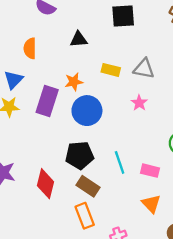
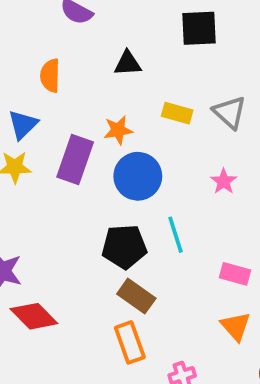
gray triangle: (144, 69) -> (230, 112), turned 30
pink star: (139, 103) -> (224, 181), moved
cyan line: (120, 162) -> (176, 235), moved
red diamond: (46, 184) -> (34, 316), moved, turned -60

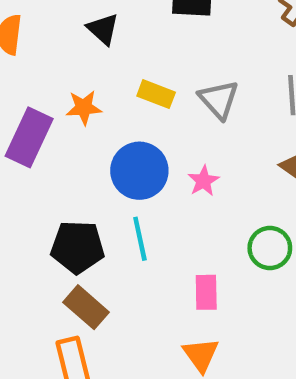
black triangle: (128, 63) -> (103, 29), turned 40
blue circle: (138, 176) -> (139, 171), moved
pink rectangle: (235, 274) -> (206, 292), turned 68

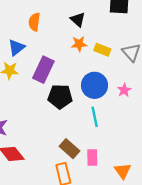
orange star: (84, 108) -> (79, 44), moved
black pentagon: (77, 247) -> (60, 97), moved
pink rectangle: (206, 292) -> (92, 157), moved

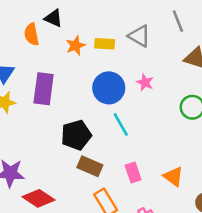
black triangle: (78, 20) -> (53, 18), moved
orange semicircle: (34, 22) -> (32, 34), moved
black pentagon: (60, 97) -> (76, 135), moved
brown rectangle: (70, 149) -> (90, 166), moved

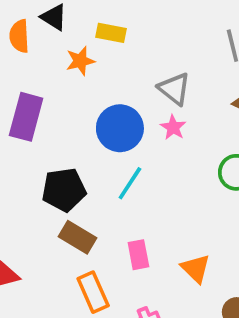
gray triangle: (139, 36) -> (174, 89), moved
yellow rectangle: (105, 44) -> (111, 33), moved
cyan line: (121, 124) -> (130, 183), turned 55

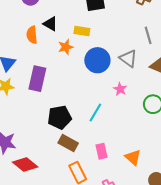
gray triangle: (174, 89) -> (128, 59), moved
pink star: (173, 127) -> (120, 89), moved
blue circle: (120, 128) -> (97, 60), moved

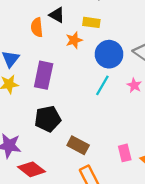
cyan line: (95, 112) -> (102, 85), moved
black pentagon: (60, 117) -> (48, 119), moved
pink rectangle: (102, 151) -> (125, 153), moved

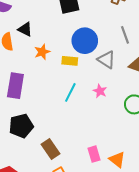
yellow rectangle: (91, 22) -> (70, 61), moved
blue circle: (109, 54) -> (85, 41), moved
brown rectangle: (78, 145) -> (50, 149), turned 30

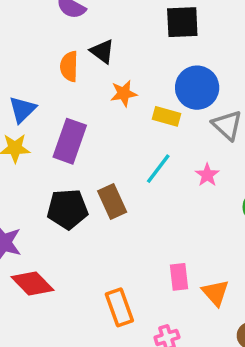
brown rectangle: (50, 149) -> (112, 202), moved

